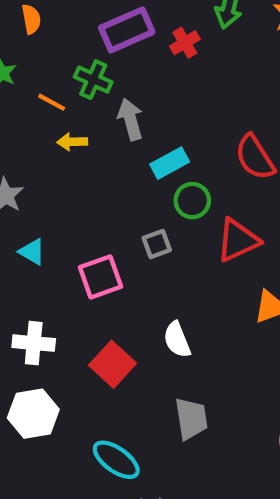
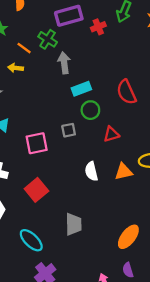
yellow arrow: (72, 142) -> (16, 68), moved
red triangle: (238, 240) -> (111, 134), size x0.7
white semicircle: (177, 340) -> (91, 171), moved

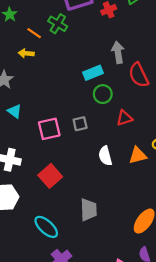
gray arrow: (64, 63) -> (118, 52), moved
gray square: (69, 130) -> (80, 124), moved

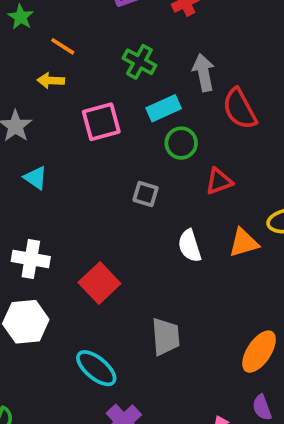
green cross: (58, 24) -> (139, 62), moved
gray square: (80, 124) -> (146, 194), turned 32
pink square: (49, 129) -> (101, 122), moved

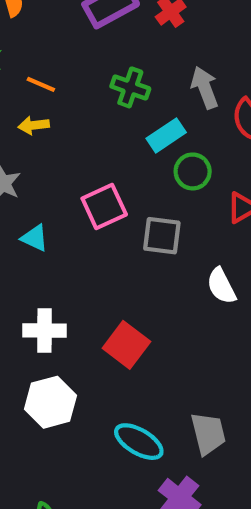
pink square: (101, 122) -> (104, 207), moved
gray square: (146, 194) -> (162, 236), size x1.4
gray trapezoid: (166, 337) -> (208, 434), moved

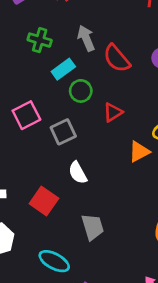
gray square: (162, 236) -> (63, 132), turned -30
white semicircle: (221, 286) -> (78, 173), moved
gray trapezoid: (208, 434) -> (93, 227), moved

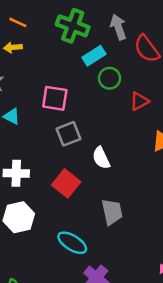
green cross: (40, 40) -> (73, 26), size x1.4
pink square: (26, 115) -> (55, 98), turned 32
gray square: (63, 132) -> (69, 134), moved

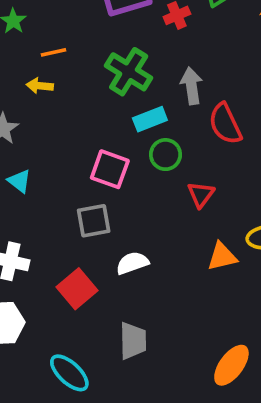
orange line: (18, 22) -> (53, 52), turned -48
pink square: (55, 98) -> (110, 169), moved
red triangle: (139, 101) -> (201, 194), turned -36
white semicircle: (101, 158) -> (132, 263), turned 85

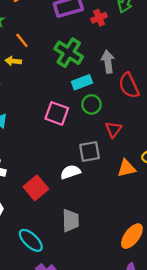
orange line: (53, 52) -> (22, 40), turned 63
gray square: (94, 221) -> (90, 152), moved

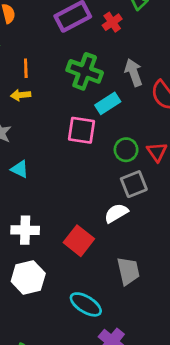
orange line: (22, 40) -> (26, 68), turned 49
green circle: (91, 104) -> (126, 150), moved
pink square: (57, 113) -> (81, 130), moved

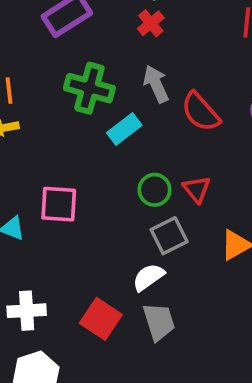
red cross: (112, 22) -> (151, 23), moved
pink square: (81, 130) -> (59, 204), moved
gray trapezoid: (128, 271) -> (159, 322), moved

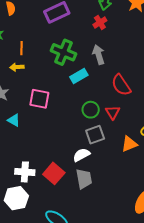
red semicircle: (201, 112) -> (121, 85), moved
pink square: (59, 204) -> (39, 99), moved
white cross: (27, 311) -> (25, 172), moved

